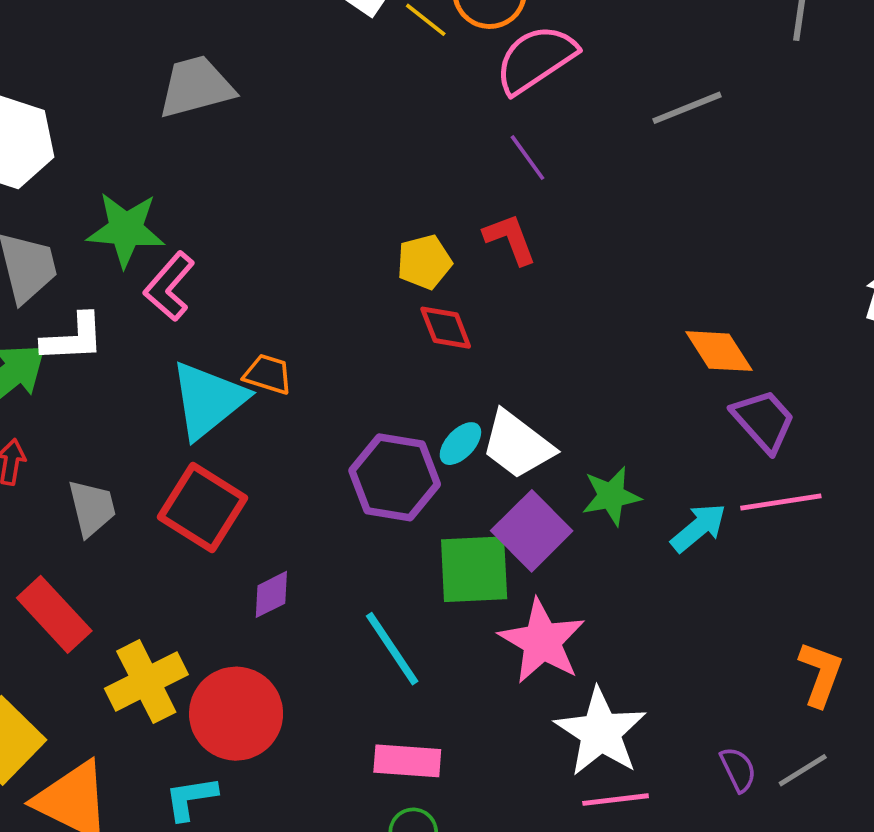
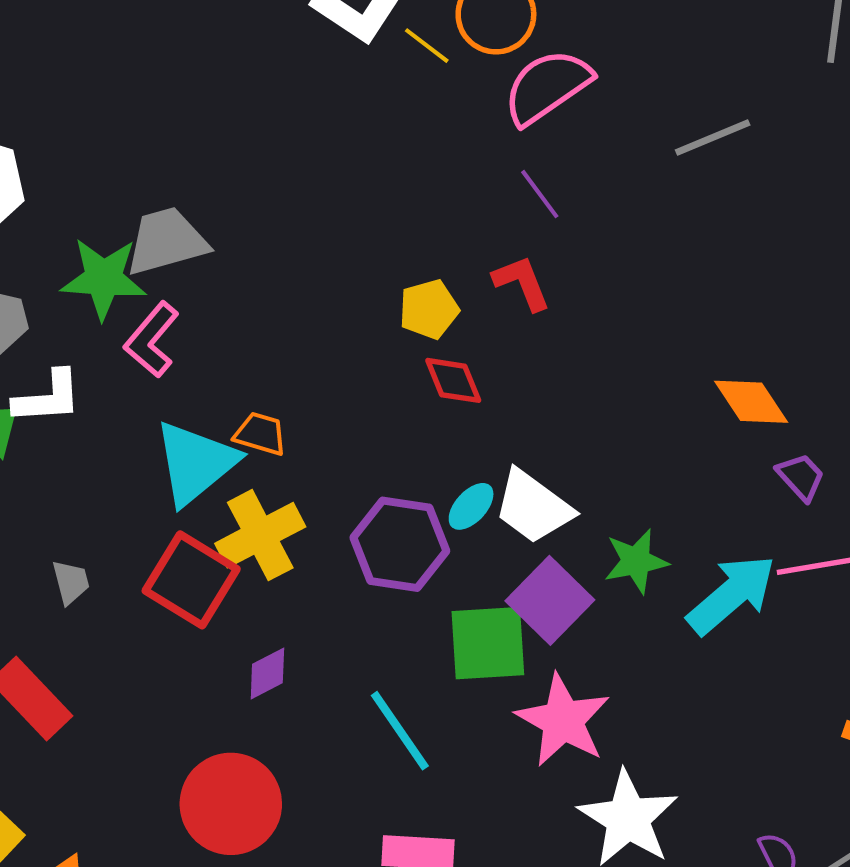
gray trapezoid: (196, 87) -> (166, 241), moved
purple trapezoid: (764, 421) -> (801, 477), size x0.7
gray trapezoid: (92, 508) -> (71, 582), size x0.7
cyan arrow: (699, 528) -> (732, 595), size x1.5
yellow cross: (146, 682) -> (260, 535), moved

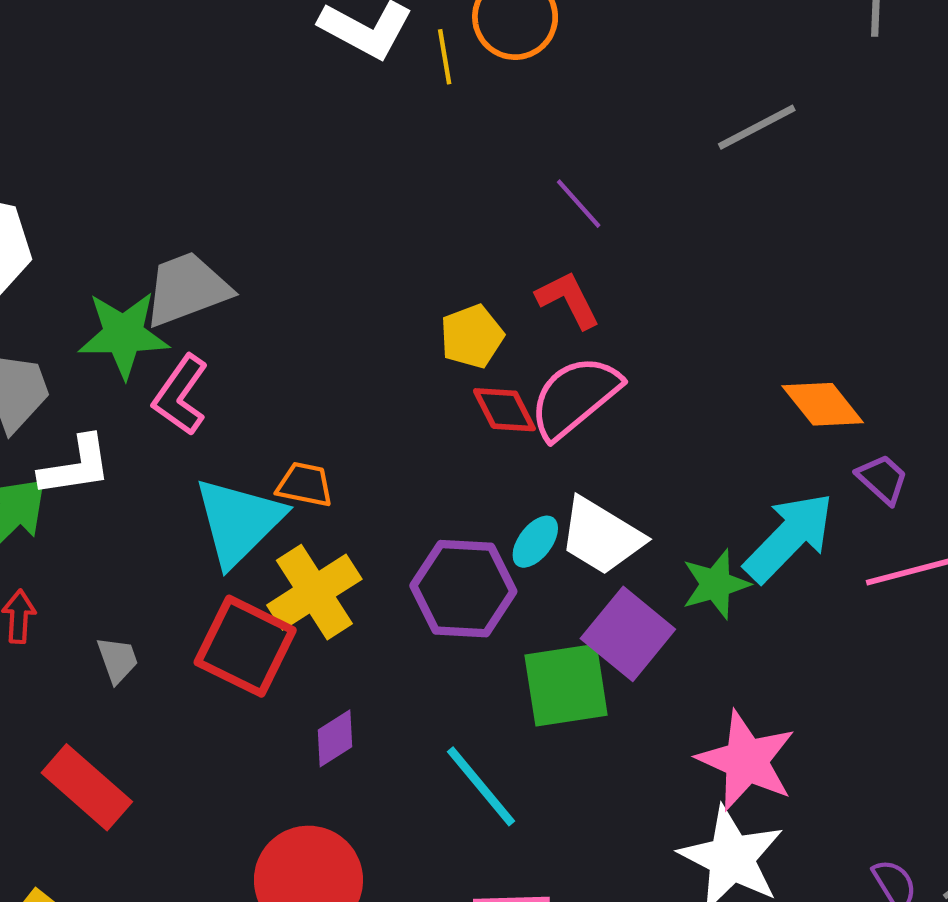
yellow line: (427, 46) -> (445, 57), turned 48
pink semicircle: (547, 87) -> (575, 397), moved
cyan arrow: (732, 595) -> (789, 537), moved
pink star: (563, 720) -> (746, 761), moved

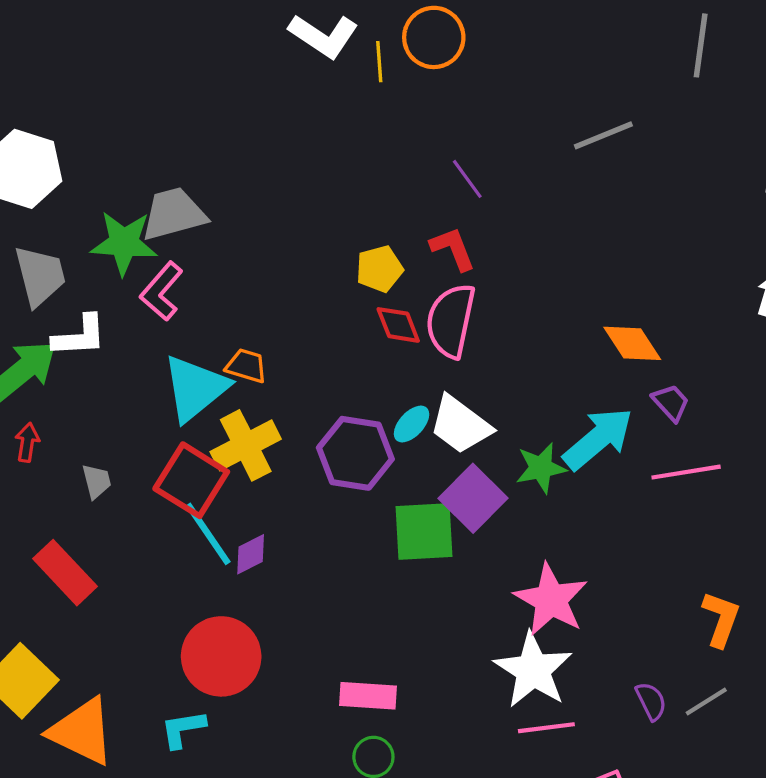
pink semicircle: (575, 397) -> (451, 321), turned -44
cyan line: (481, 786) -> (208, 534), moved

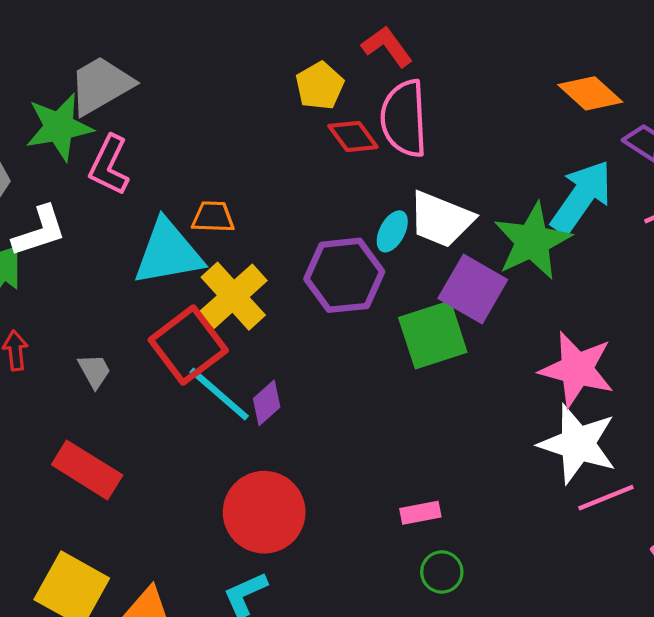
cyan triangle: (195, 388) -> (168, 253), turned 44
green star: (541, 468) -> (532, 241), size x1.5
red square: (191, 480) -> (188, 345), turned 36
pink rectangle: (368, 696) -> (420, 513), size x0.7

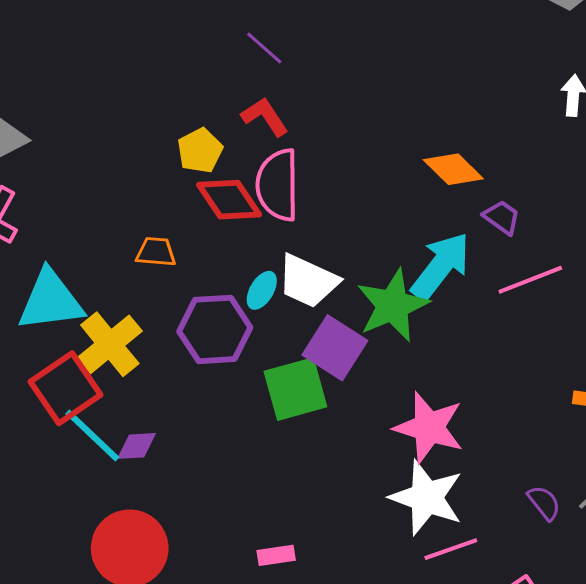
red diamond: (353, 136) -> (229, 200), size x1.4
orange trapezoid: (213, 217) -> (156, 252), moved
purple diamond: (267, 403) -> (137, 446), turned 36

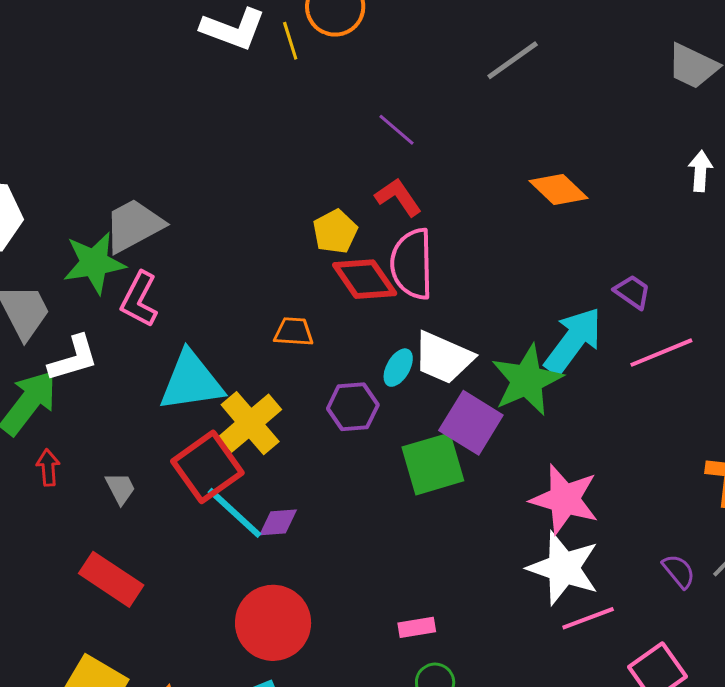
orange diamond: (453, 169) -> (559, 189), moved
purple hexagon: (215, 329) -> (353, 407), size x0.7

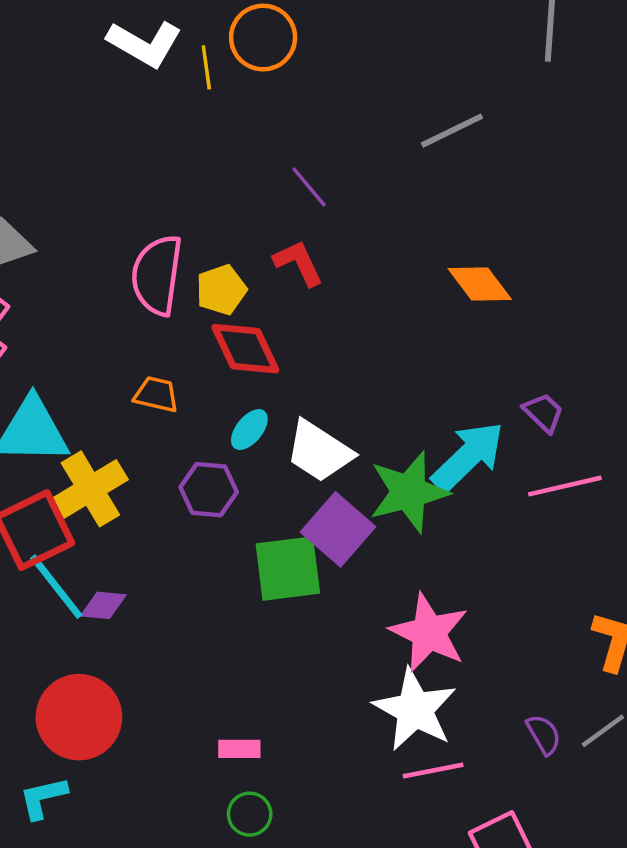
pink semicircle: (412, 264) -> (157, 275), moved
cyan ellipse: (398, 368) -> (249, 430), moved

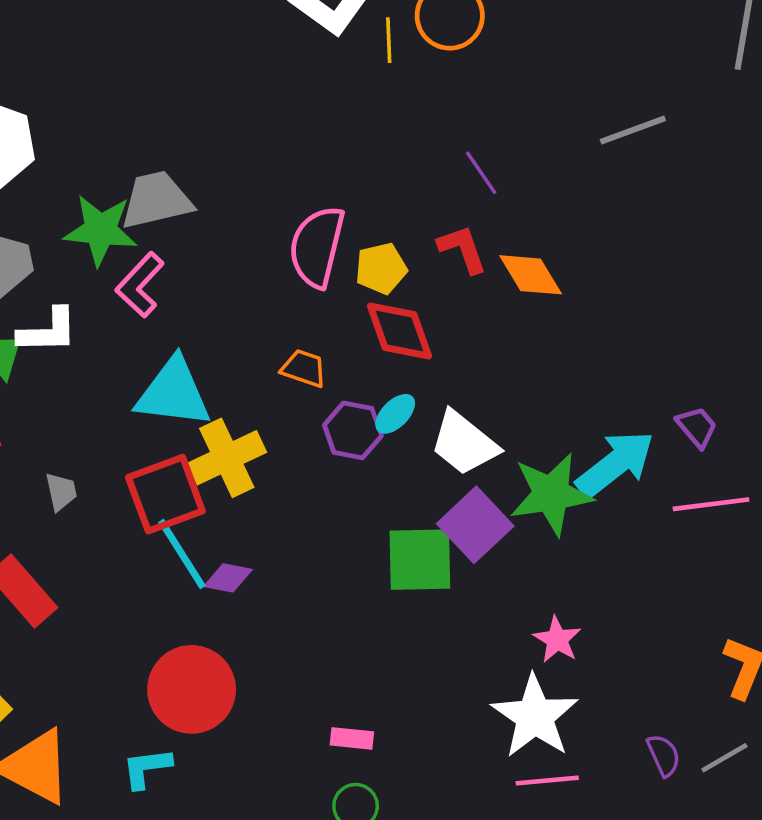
orange diamond: (480, 284) -> (531, 275), moved
purple hexagon: (209, 490) -> (353, 430), moved
pink star: (429, 633) -> (557, 640), size x0.6

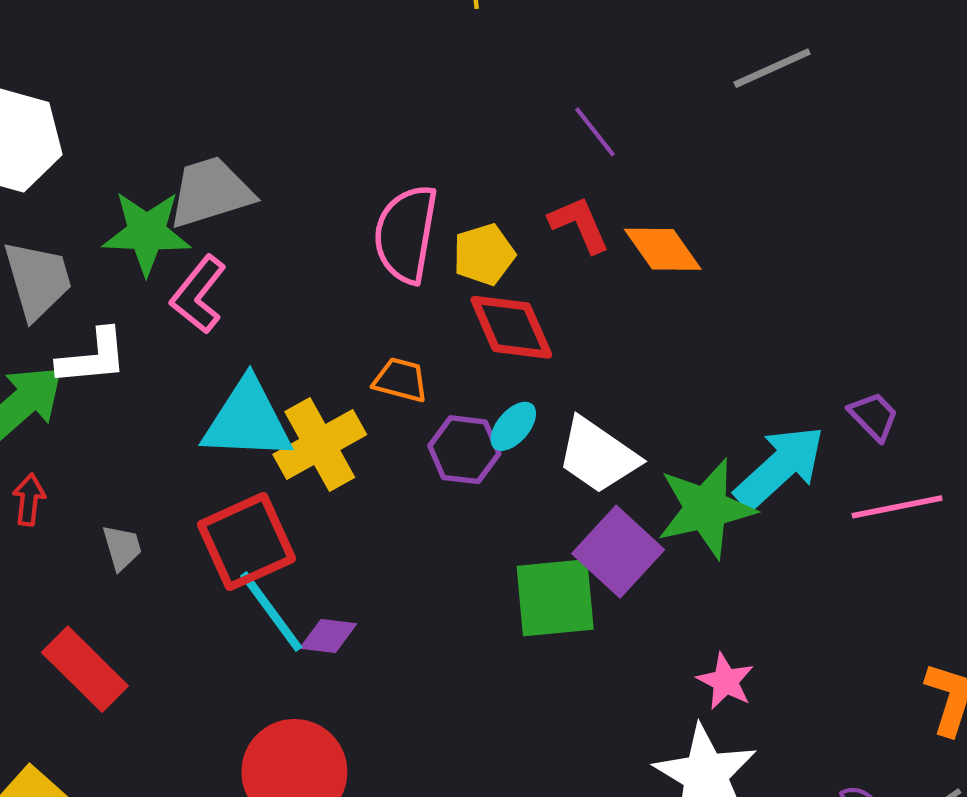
yellow cross: (227, 458) -> (320, 445), moved

